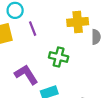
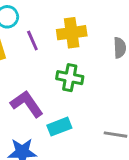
yellow cross: (78, 22) -> (72, 33), moved

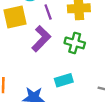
purple L-shape: (27, 104) -> (41, 39), moved, turned 75

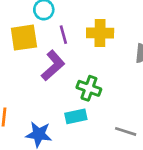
green cross: (75, 43) -> (89, 88), moved

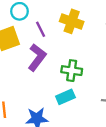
yellow cross: (100, 33) -> (72, 21), turned 30

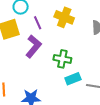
cyan rectangle: (65, 97) -> (73, 79), moved

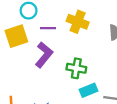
purple line: (38, 23) -> (48, 28), turned -64

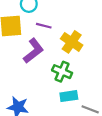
yellow cross: (78, 22) -> (72, 42), moved

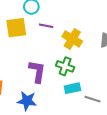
purple L-shape: (33, 51) -> (37, 71), moved, turned -40

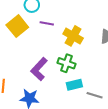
yellow square: (16, 28) -> (17, 26), turned -30
purple L-shape: (37, 71) -> (39, 69), turned -145

